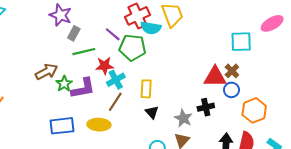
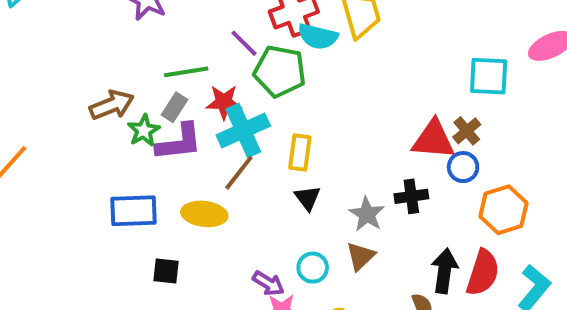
gray rectangle: (74, 33) -> (174, 107), moved
cyan cross: (116, 80) -> (243, 130), size x1.4

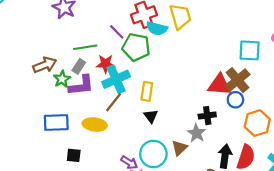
brown cross: (467, 131) -> (238, 80), size x1.6
gray star: (367, 214) -> (197, 133), moved
cyan circle: (313, 268) -> (153, 154), size x1.6

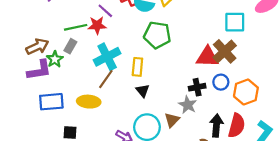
green pentagon: (136, 47) -> (157, 35), moved
red star: (106, 64) -> (97, 25), moved
purple L-shape: (81, 85) -> (39, 70), moved
blue circle: (235, 100) -> (221, 82), moved

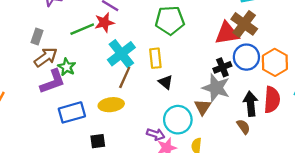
gray rectangle: (70, 46) -> (37, 37), moved
blue circle: (221, 82) -> (246, 57), size x1.5
gray star: (188, 105) -> (216, 88), size x1.4

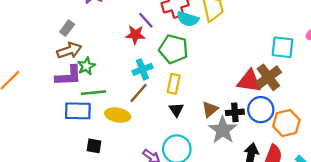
green pentagon: (170, 20) -> (174, 49), moved
green line: (82, 29) -> (94, 93), moved
cyan cross: (121, 54) -> (142, 69), size x0.7
brown triangle: (203, 107) -> (210, 109), moved

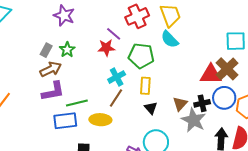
cyan semicircle: (188, 19) -> (170, 39), moved, turned 36
green star: (86, 66) -> (67, 50), moved

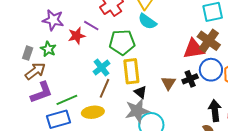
purple star: (64, 16) -> (53, 20), moved
red star: (106, 48) -> (77, 36), moved
yellow rectangle: (145, 86) -> (131, 71), size x1.4
gray star: (194, 120) -> (137, 111), moved, turned -30

